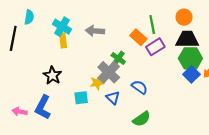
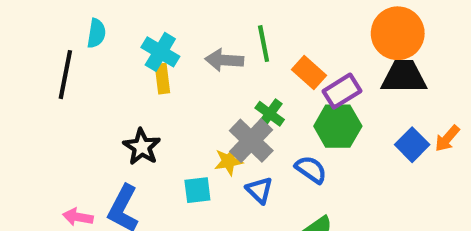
orange circle: (184, 17) -> (398, 33), size x1.6
green line: (152, 25) -> (264, 44), moved
green hexagon: (190, 58) -> (338, 126), moved

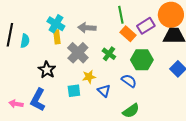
cyan semicircle: (96, 33) -> (25, 41), moved
green line: (264, 44) -> (121, 15), moved
purple rectangle: (342, 91) -> (146, 26), moved
gray cross: (251, 141) -> (78, 53), moved

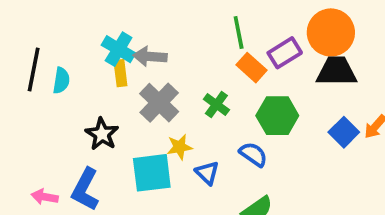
gray arrow: (87, 28) -> (150, 56), moved
cyan square: (74, 91) -> (152, 173), size x1.6

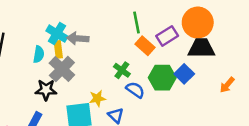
cyan semicircle: (61, 80) -> (39, 54), moved
gray cross: (159, 103) -> (62, 69), moved
blue square: (344, 132) -> (184, 74), moved
black star: (102, 134) -> (46, 90), turned -30
blue semicircle: (253, 154) -> (135, 90), moved

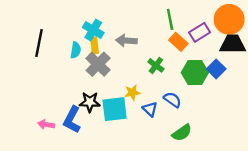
gray arrow: (78, 38) -> (126, 41), moved
black star: (46, 90) -> (90, 102), moved
blue semicircle: (135, 90) -> (172, 100), moved

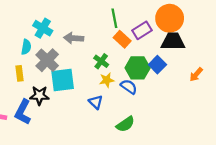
yellow rectangle: (94, 45) -> (20, 73), moved
yellow star: (132, 93) -> (107, 80), moved
blue semicircle: (172, 100) -> (129, 87), moved
cyan square: (115, 109) -> (63, 80), moved

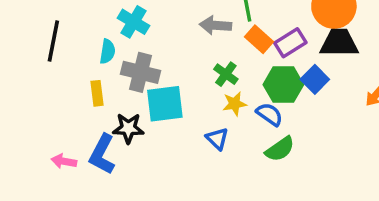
purple rectangle: (142, 30) -> (290, 43), moved
gray arrow: (74, 38) -> (215, 25), moved
gray cross: (47, 60) -> (140, 72), turned -30
green semicircle: (125, 124) -> (280, 149), moved

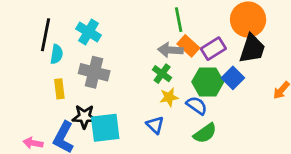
gray arrow: (215, 25) -> (170, 50), moved
black line: (53, 41) -> (46, 35), moved
black trapezoid: (339, 43) -> (252, 49), turned 108
cyan semicircle: (107, 51) -> (57, 54), moved
cyan square: (165, 104) -> (105, 128), moved

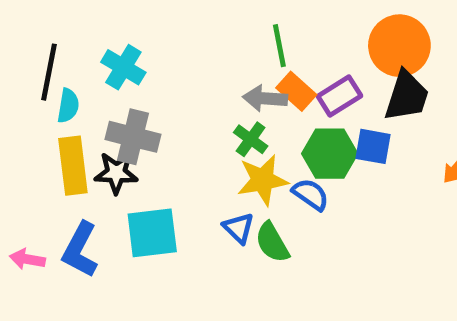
blue square: (233, 78) -> (373, 146), turned -35
yellow rectangle: (59, 89) -> (73, 166), size x1.6
yellow star: (169, 97) -> (263, 180), size x1.5
black star: (84, 117) -> (116, 173), moved
green semicircle: (205, 133) -> (272, 242), moved, turned 95

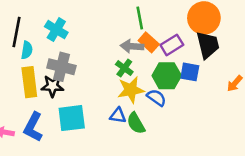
black trapezoid: (407, 96) -> (208, 45), turned -32
blue triangle: (239, 228) -> (118, 116), turned -36

